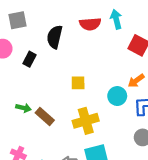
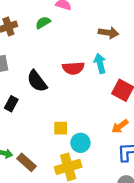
black semicircle: (55, 37) -> (37, 81), turned -50
cyan circle: (117, 96) -> (80, 143), moved

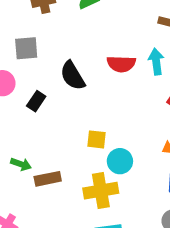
brown rectangle: (27, 162) -> (48, 179), turned -60

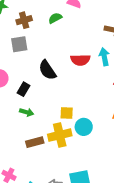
gray square: (26, 48) -> (19, 44), moved
green arrow: (21, 164) -> (27, 112), moved
yellow cross: (101, 191) -> (60, 135), moved

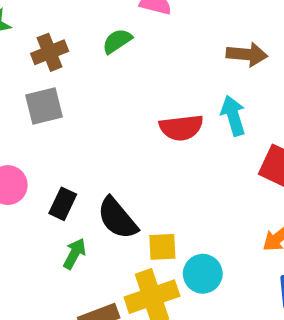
black semicircle: (47, 70) -> (117, 218), moved
green arrow: (27, 112) -> (74, 254), turned -72

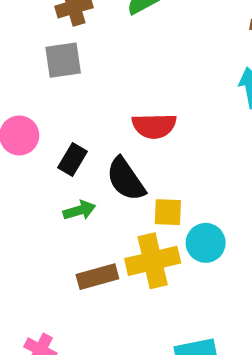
red semicircle: (181, 128) -> (154, 126), moved
green arrow: (74, 254) -> (79, 210), turned 40

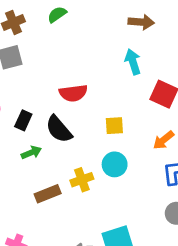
yellow square: (168, 212) -> (114, 126), moved
yellow cross: (153, 261) -> (82, 180), size x0.7

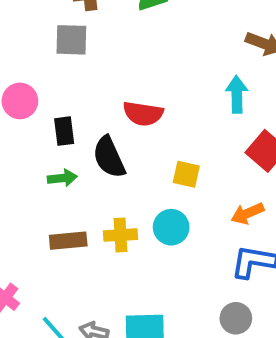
black rectangle: (23, 120) -> (64, 131), turned -48

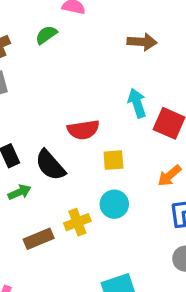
cyan arrow: (237, 94) -> (137, 103), moved
red semicircle: (143, 114) -> (83, 130), moved

